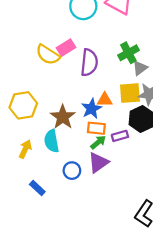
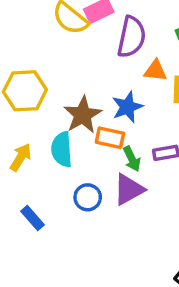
orange triangle: (105, 100) -> (155, 71), moved
orange rectangle: (96, 128) -> (110, 138), moved
green arrow: (98, 142) -> (132, 159), turned 98

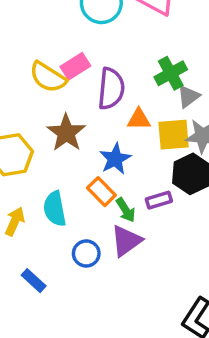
brown star: (83, 115) -> (66, 133), moved
orange rectangle: (110, 138) -> (101, 192), turned 40

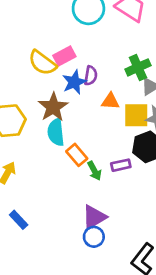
purple semicircle: (111, 89) -> (91, 76), size x0.6
blue star: (115, 159) -> (74, 82), moved
cyan semicircle: (55, 209) -> (56, 132), moved
purple triangle: (126, 241) -> (94, 217), moved
blue circle: (86, 253) -> (94, 237), moved

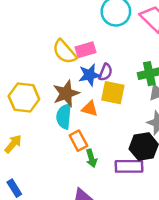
orange triangle: (110, 101) -> (90, 109), moved
yellow square: (136, 115) -> (113, 93), moved
purple rectangle: (121, 165) -> (129, 166), moved, size x1.5

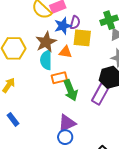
orange rectangle: (78, 141) -> (59, 78), turned -70
green arrow: (91, 158) -> (71, 90), size x1.5
purple rectangle: (129, 166) -> (100, 94), turned -55

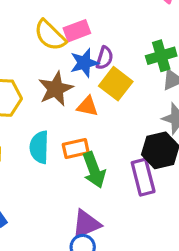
yellow square: (82, 38) -> (116, 84), turned 30
cyan semicircle: (46, 60) -> (39, 147), moved
purple rectangle: (100, 94) -> (143, 177), turned -45

